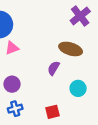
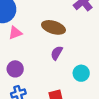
brown ellipse: (71, 49) -> (53, 27), moved

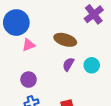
cyan circle: (81, 73) -> (92, 65), moved

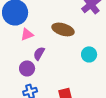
purple semicircle: (68, 64) -> (39, 53), moved

